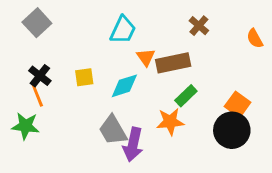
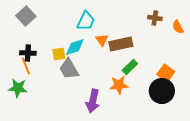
brown cross: (199, 26) -> (155, 18), moved, turned -32
black cross: (40, 76) -> (28, 53), turned -35
cyan diamond: (124, 86) -> (75, 47), moved
gray trapezoid: (113, 130) -> (69, 69), moved

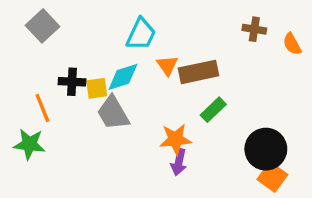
black cross: (28, 53) -> (72, 82), moved
orange square: (166, 73) -> (272, 177), moved
orange star: (119, 85) -> (175, 139), moved
purple arrow: (93, 101) -> (179, 162), moved, size x0.7

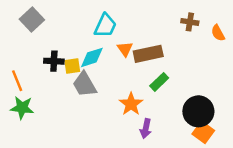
orange line: (42, 108) -> (17, 81), moved
orange star: (175, 139) -> (131, 104), turned -30
purple arrow: (179, 162) -> (146, 128), moved

